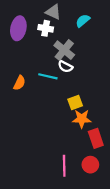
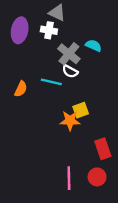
cyan semicircle: (83, 21) -> (94, 46), moved, turned 64
orange star: (82, 119) -> (70, 121), moved

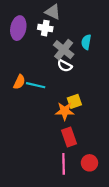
cyan semicircle: (94, 46) -> (86, 42), turned -104
cyan line: (51, 82) -> (36, 85), moved
red rectangle: (103, 149) -> (69, 137), moved

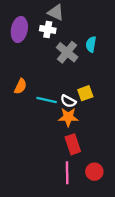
white semicircle: (65, 66) -> (68, 101), moved
cyan line: (36, 85) -> (47, 100), moved
yellow square: (74, 101) -> (85, 93), moved

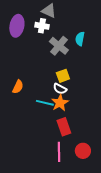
orange semicircle: (20, 86) -> (18, 87), moved
yellow square: (85, 93) -> (63, 76), moved
cyan line: (47, 100) -> (45, 103), moved
orange star: (68, 117) -> (60, 103), turned -30

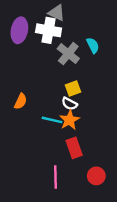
white cross: (42, 26) -> (49, 30), size x1.5
cyan semicircle: (80, 39) -> (93, 45), turned 144
pink line: (59, 152) -> (56, 177), moved

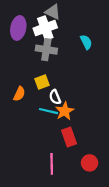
white cross: (49, 30) -> (45, 28), turned -30
gray cross: (68, 54) -> (46, 50), moved, turned -30
yellow square: (73, 89) -> (42, 82), moved
white semicircle: (69, 104) -> (55, 97), moved, turned 40

